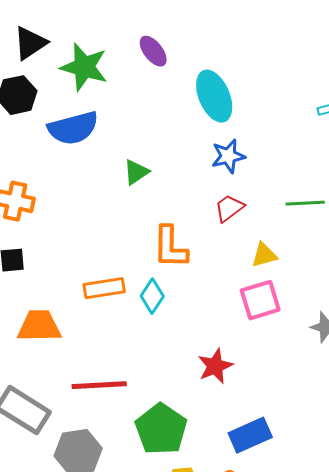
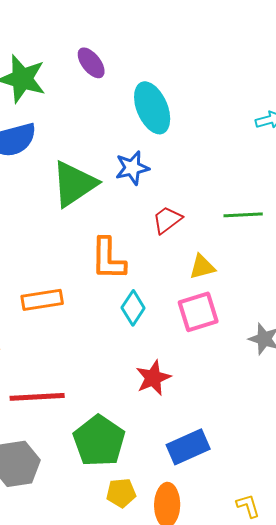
blue star: (228, 156) -> (132, 168), moved
green triangle: (136, 172) -> (74, 184), size x1.8
cyan diamond: (152, 296) -> (133, 308), moved

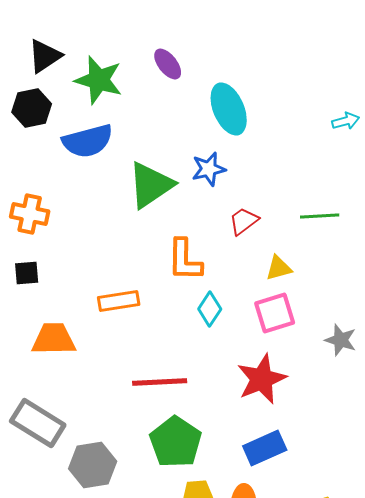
red star: (153, 378) -> (262, 379), moved, size x1.4
red line: (37, 397) -> (160, 382), moved

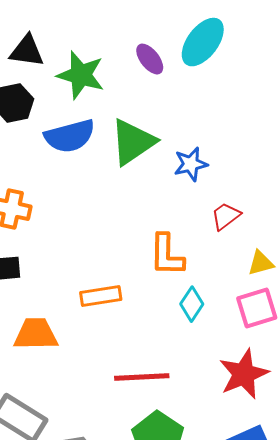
black triangle: (45, 56) -> (27, 51), turned 42
cyan ellipse: (229, 109) -> (203, 42), moved, turned 60
green triangle: (151, 185) -> (133, 142), moved

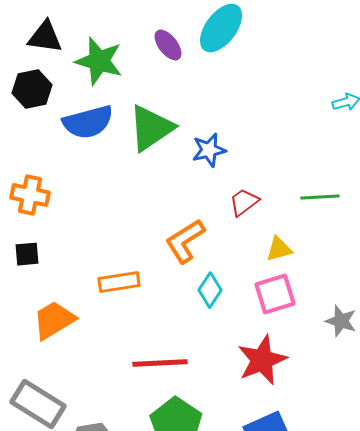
orange L-shape: (167, 255) -> (185, 241), turned 57
orange trapezoid: (36, 334) -> (54, 320), turned -30

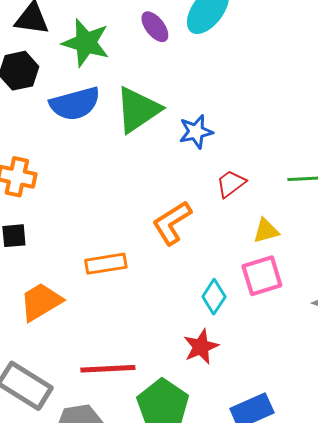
cyan diamond: (210, 290) -> (214, 297), moved
red star: (262, 360) -> (201, 347), moved, size x0.7
red line: (160, 363) -> (108, 369), moved

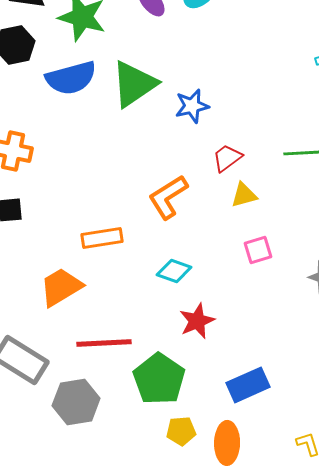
yellow triangle: (266, 231) -> (244, 195), moved
pink square: (262, 276) -> (258, 250), size x0.7
cyan diamond: (214, 297) -> (174, 271), moved, turned 76
orange trapezoid: (41, 302) -> (61, 287), moved

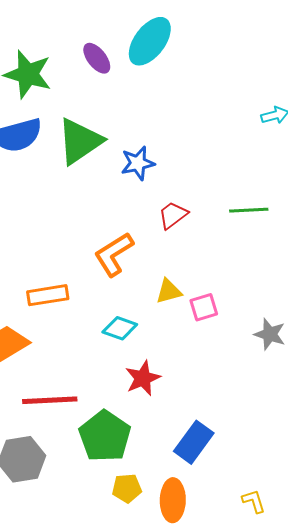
yellow triangle: (244, 195) -> (169, 291), moved
blue rectangle: (248, 385) -> (194, 442), turned -30

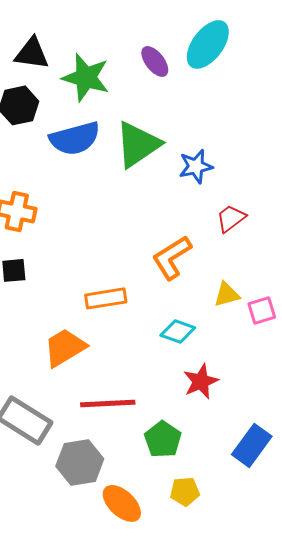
green pentagon: (105, 436) -> (163, 439), size x0.7
orange ellipse: (173, 500) -> (122, 503), moved, turned -48

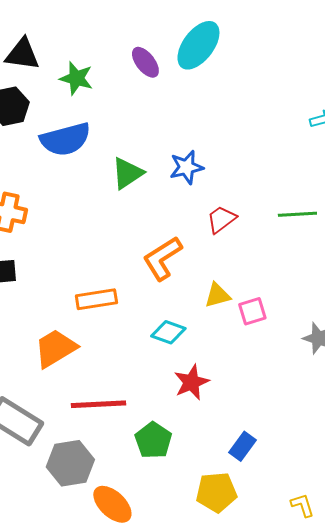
green star: (86, 77) -> (76, 78), size x0.7
green triangle: (138, 144) -> (127, 173), moved, size x0.7
blue rectangle: (252, 445) -> (242, 446), size x0.7
yellow pentagon: (185, 491) -> (216, 492), moved, size x1.4

